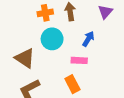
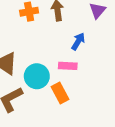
cyan circle: (52, 39) -> (37, 76), moved

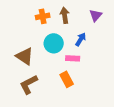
cyan circle: (37, 76) -> (54, 43), moved

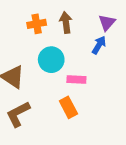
blue arrow: (81, 39) -> (99, 45), moved

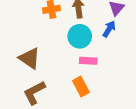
cyan circle: (51, 60) -> (80, 36), moved

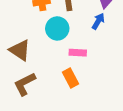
cyan circle: (80, 36) -> (57, 28), moved

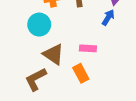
cyan circle: (57, 28) -> (39, 25), moved
brown triangle: (20, 50) -> (53, 54), moved

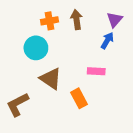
pink rectangle: (88, 48) -> (96, 71), moved
brown L-shape: (36, 79) -> (18, 104), moved

